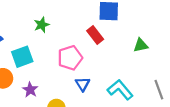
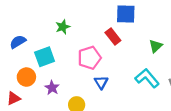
green triangle: (141, 45) -> (156, 46), turned -32
cyan L-shape: (120, 90) -> (147, 78), moved

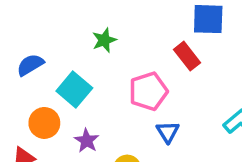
cyan square: (45, 57) -> (74, 90), turned -30

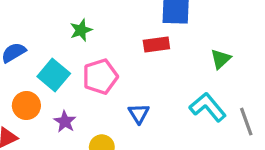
red rectangle: (187, 56) -> (156, 45), turned -60
pink pentagon: (148, 91) -> (100, 77), moved

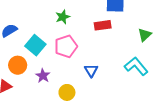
green star: (81, 30) -> (63, 17), moved

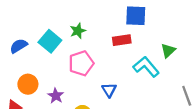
cyan square: (35, 45) -> (50, 41), moved
cyan L-shape: (136, 66) -> (146, 67), moved

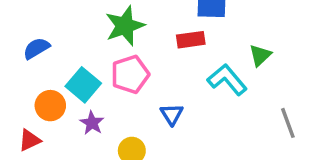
green star: (78, 31) -> (125, 26), size x1.6
cyan square: (50, 41) -> (83, 85), moved

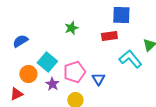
green star: (125, 26) -> (71, 28), size x0.6
pink pentagon: (130, 74) -> (74, 72), moved

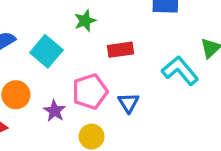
red rectangle: (109, 36) -> (120, 50), moved
cyan square: (47, 62) -> (46, 51), moved

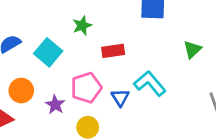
cyan L-shape: (180, 71) -> (150, 83), moved

